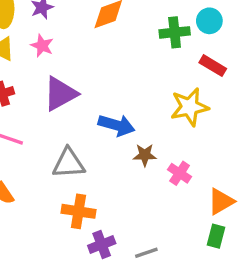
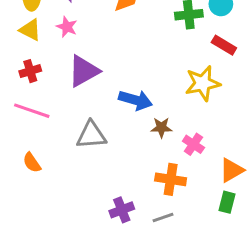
orange cross: (78, 211) -> (171, 179), moved

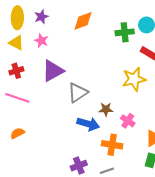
blue arrow: (135, 100) -> (88, 124), moved
gray triangle: (91, 135) -> (78, 93), moved, turned -30
orange semicircle: (32, 163) -> (17, 133), turned 96

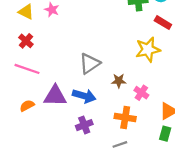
red cross: (16, 71) -> (26, 41), turned -32
purple triangle: (53, 71) -> (55, 96), moved, turned 30
blue arrow: (88, 124) -> (84, 96), moved
purple cross: (79, 166) -> (84, 125), moved

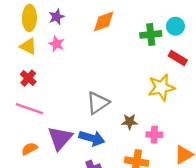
pink cross: (141, 93) -> (154, 135), turned -32
purple triangle: (55, 96) -> (60, 138), turned -50

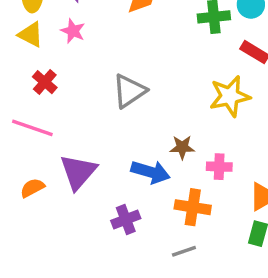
red cross: (28, 78) -> (45, 82), moved
gray triangle: (98, 103) -> (129, 91), moved
blue arrow: (92, 138) -> (150, 172), moved

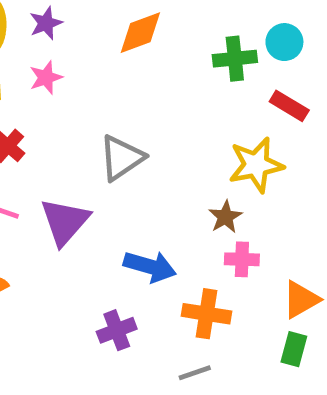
pink star: (73, 31) -> (46, 77), turned 30
brown star: (182, 147) -> (225, 217), moved, turned -30
purple triangle: (78, 172) -> (65, 222), moved

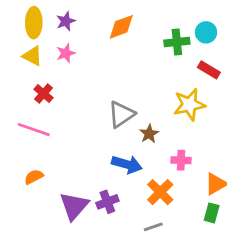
gray triangle: (121, 158) -> (121, 114), moved
brown star: (225, 217) -> (149, 134), moved
purple triangle: (65, 222) -> (74, 206), moved
orange cross: (206, 314) -> (160, 192), turned 36

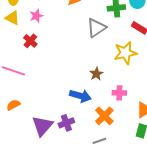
red cross: (43, 93) -> (30, 41), moved
gray triangle: (121, 114) -> (96, 28), moved

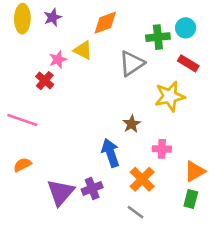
pink star: (36, 16) -> (58, 59), moved
yellow triangle: (12, 18) -> (83, 50), moved
blue arrow: (80, 96) -> (111, 153), turned -125
gray line: (99, 141) -> (136, 212), turned 56

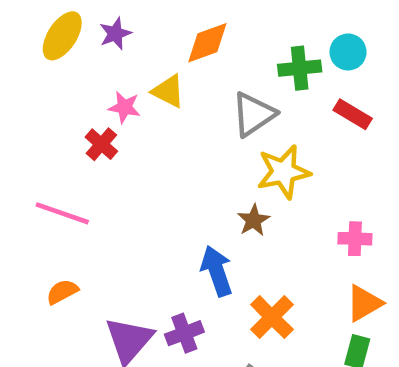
yellow ellipse: (22, 19) -> (62, 36), turned 32
pink star: (58, 59) -> (124, 107), turned 30
yellow star: (170, 96) -> (283, 172), moved
pink cross: (162, 149) -> (355, 239), moved

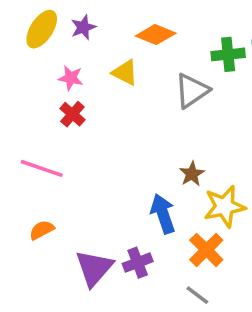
orange diamond: (207, 43) -> (156, 35), turned 42
pink star: (124, 107) -> (71, 78), moved
yellow star: (283, 172) -> (224, 206), moved

